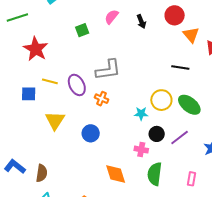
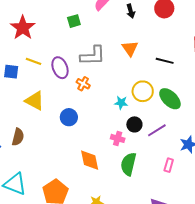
green square: (82, 30) -> (74, 21), moved
orange triangle: (191, 35) -> (130, 48), moved
yellow triangle: (55, 120) -> (35, 101), turned -40
brown semicircle: (42, 173) -> (18, 137), moved
pink rectangle: (192, 179) -> (169, 165), moved

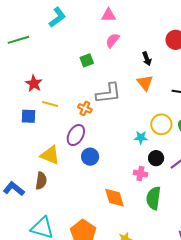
black arrow: (131, 11) -> (147, 59), moved
red star: (23, 28) -> (34, 83), moved, size x0.7
purple ellipse: (60, 68) -> (76, 135), moved, turned 55
orange cross: (83, 84) -> (85, 108), moved
yellow triangle: (35, 101) -> (50, 155), moved

